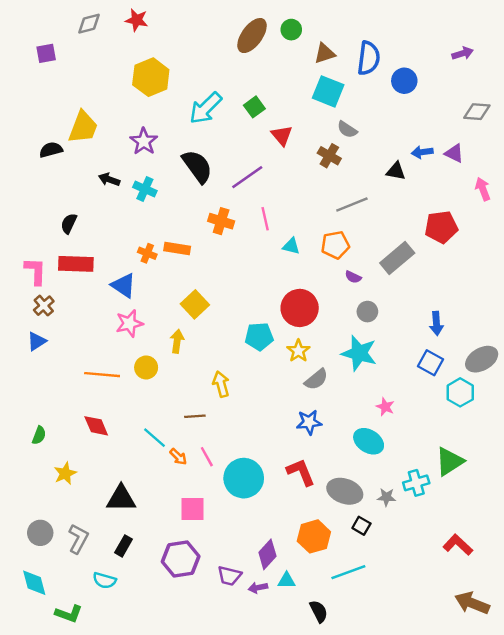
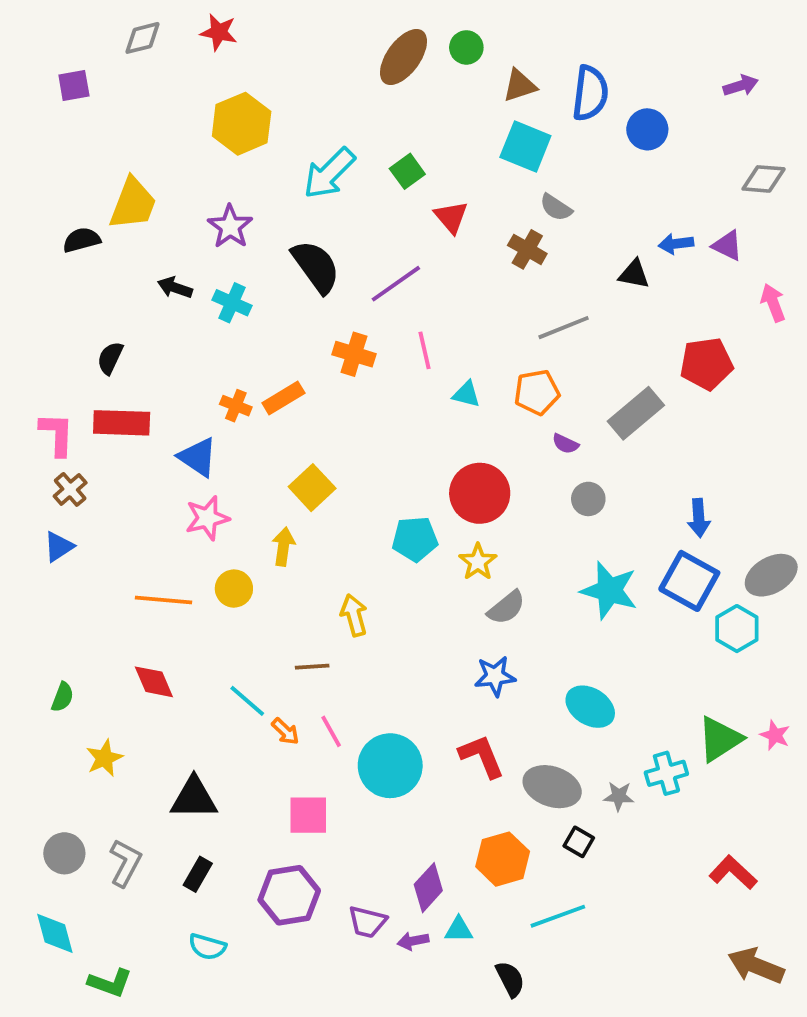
orange rectangle: (177, 248) -> (283, 398), turned -40
cyan star: (359, 353) -> (609, 590), moved
blue square: (430, 363) -> (689, 581), size x1.4
pink star: (385, 407) -> (775, 735), moved
cyan semicircle: (104, 580) -> (207, 947), moved

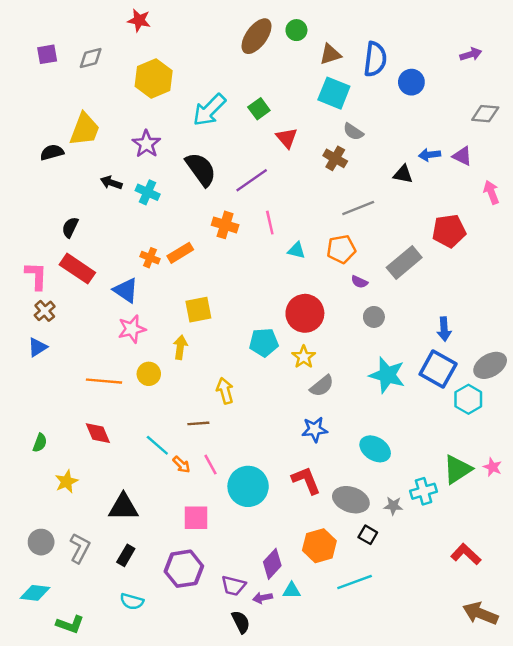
gray diamond: (143, 38) -> (91, 58), moved
red rectangle: (122, 423) -> (77, 269), turned 32
yellow square: (312, 488) -> (198, 310), turned 32
cyan diamond: (55, 933) -> (35, 593), turned -68
black semicircle: (510, 979) -> (241, 622), moved

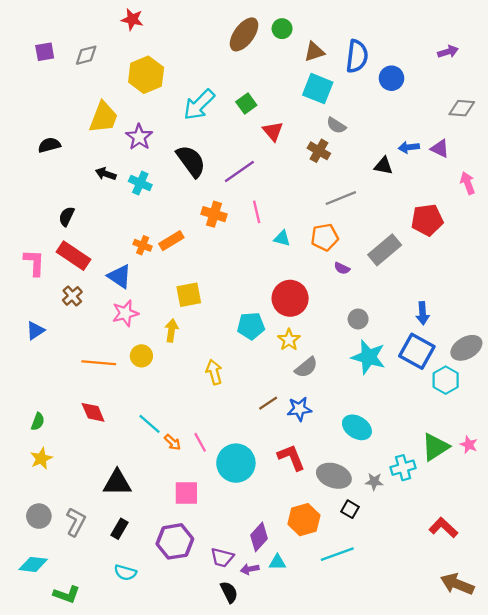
yellow trapezoid: (85, 129) -> (103, 117), moved
brown cross: (45, 311) -> (72, 296), moved
gray circle: (374, 317) -> (358, 319), moved
brown line: (198, 423) -> (268, 403), moved, turned -30
yellow star: (66, 482) -> (41, 458), moved

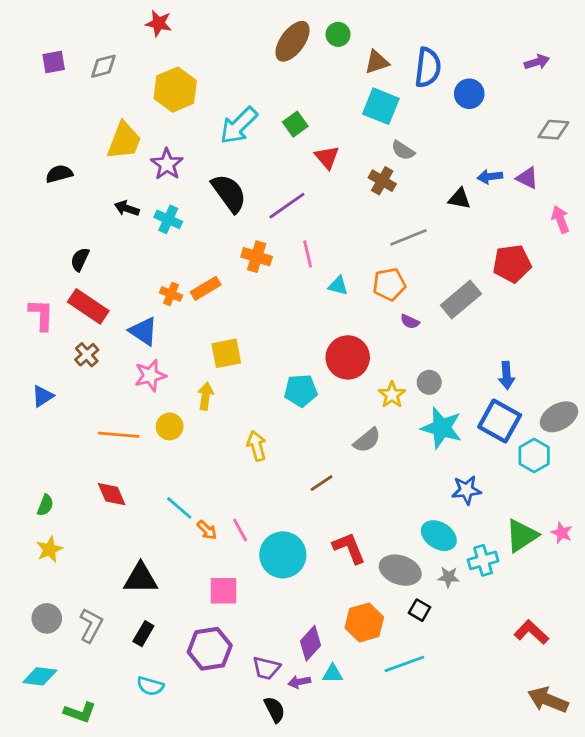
yellow star: (289, 340) -> (392, 395), moved
blue star: (299, 409) -> (466, 490), moved
cyan ellipse: (357, 427) -> (439, 536), moved

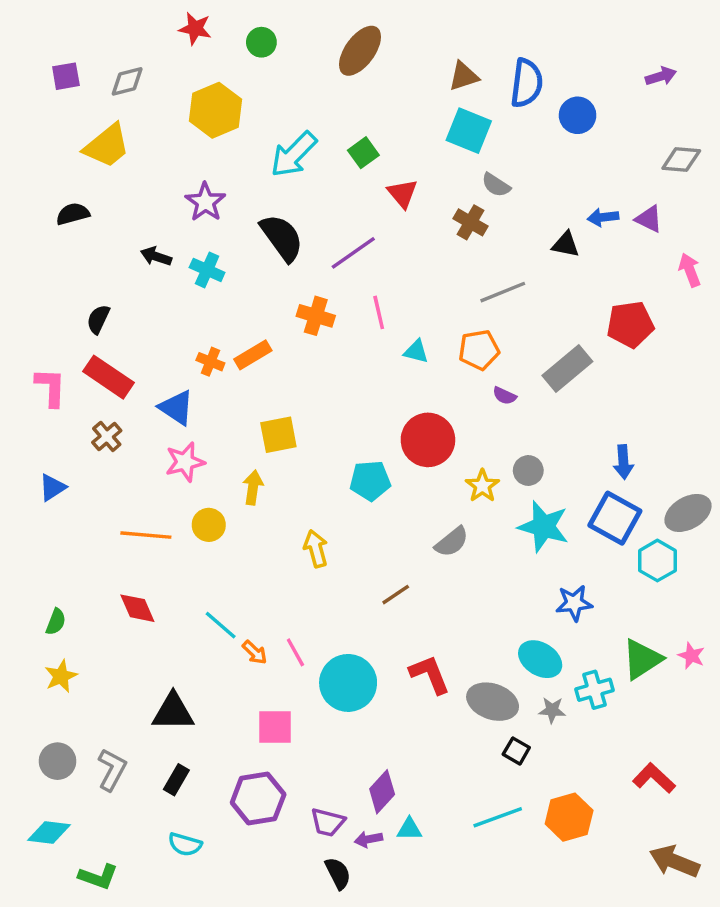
green circle: (338, 34) -> (261, 42), moved
yellow trapezoid: (124, 141) -> (107, 146), moved, turned 30
orange hexagon: (364, 623) -> (569, 817), moved

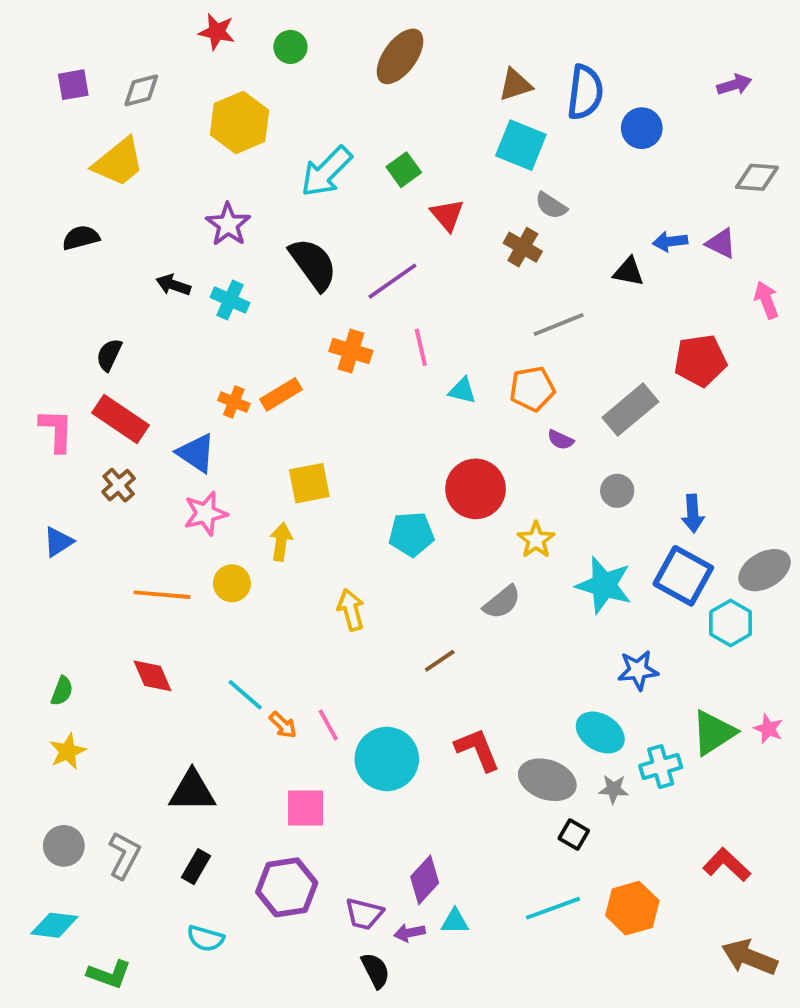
gray circle: (528, 470) -> (617, 491), moved

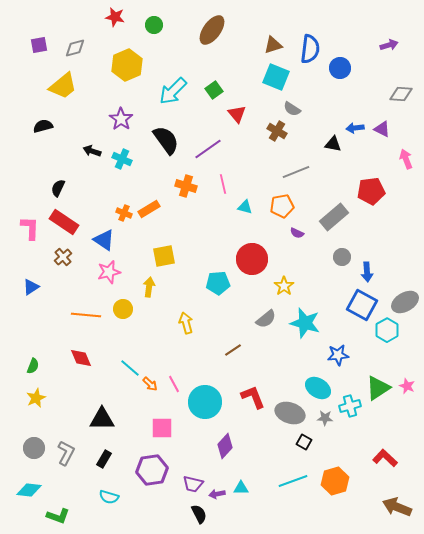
gray circle: (617, 491) -> (342, 257), moved
cyan star: (604, 585) -> (305, 323), moved
purple diamond: (425, 880) -> (225, 446), moved

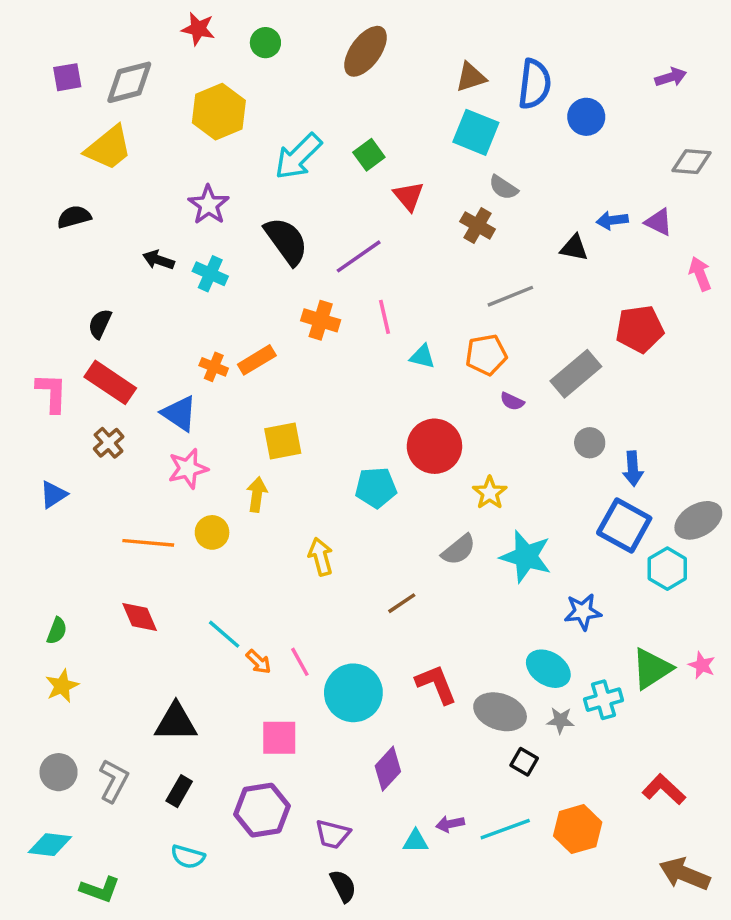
gray diamond: (75, 48) -> (129, 82), size x1.4
purple arrow: (217, 494) -> (450, 824), moved

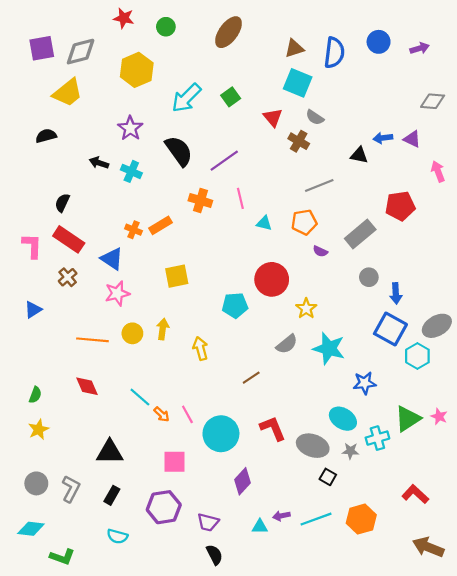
purple square: (67, 77) -> (42, 48), size x1.4
blue circle: (586, 117) -> (379, 42), moved
red triangle: (409, 196) -> (273, 117), moved
yellow arrow: (257, 494) -> (163, 329), moved

